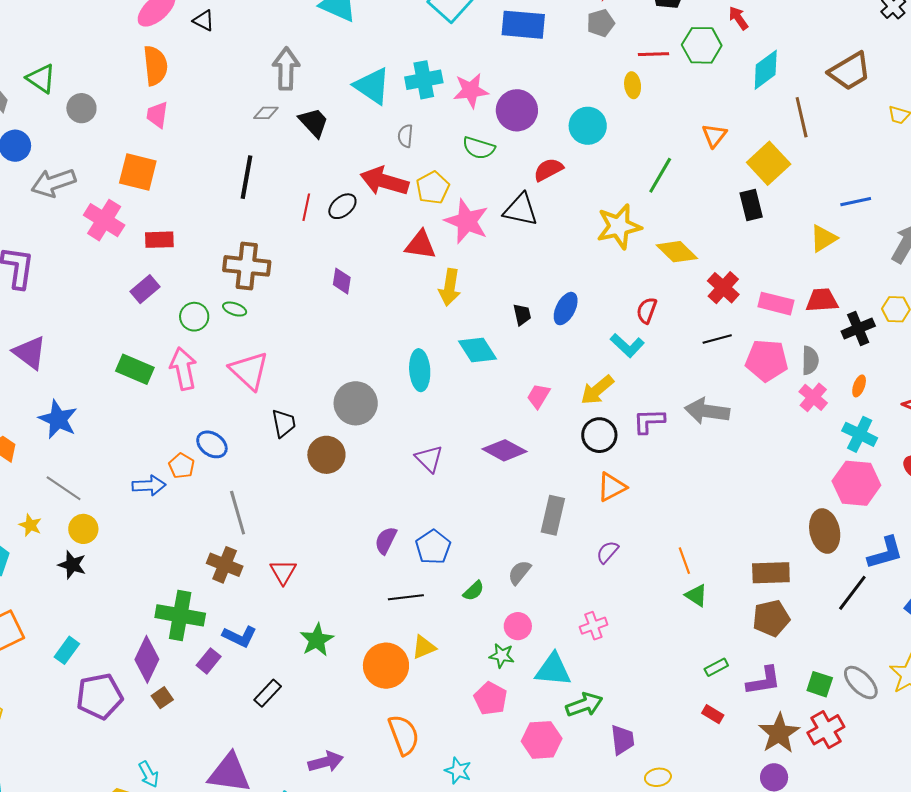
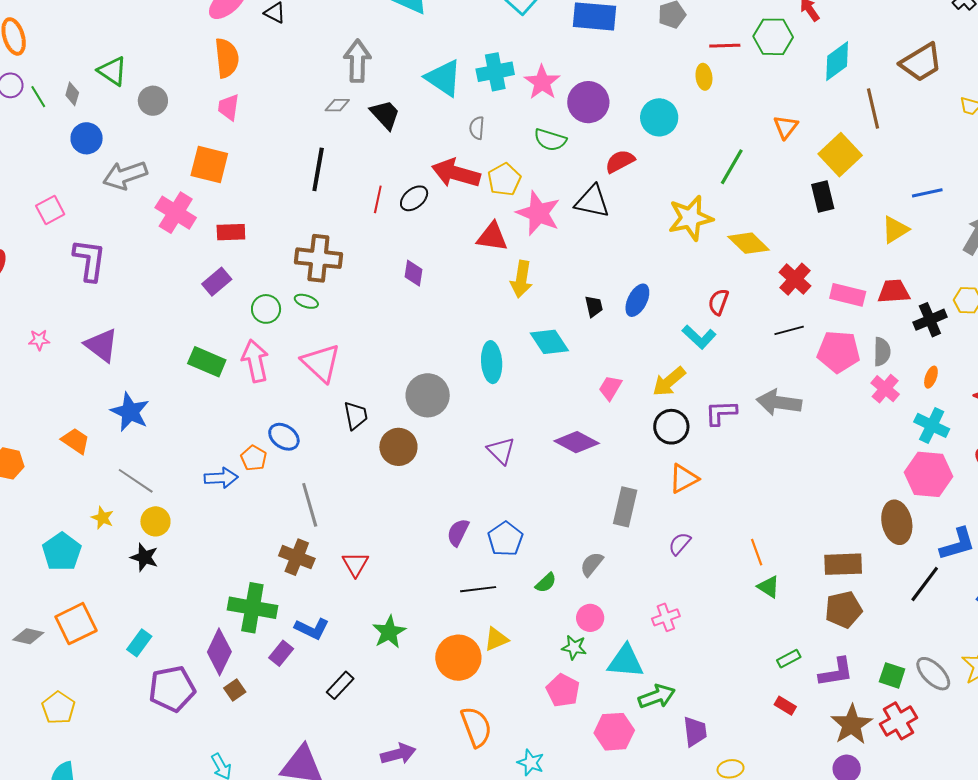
pink star: (471, 90) -> (542, 82), turned -30

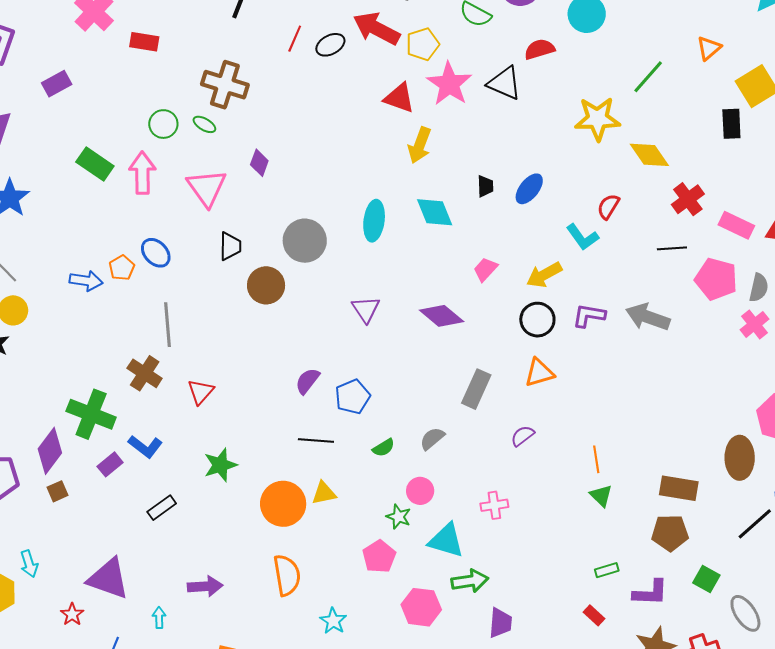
purple diamond: (413, 273) -> (259, 163), moved
purple rectangle: (217, 282) -> (57, 84), moved
green square: (892, 675) -> (706, 579), moved

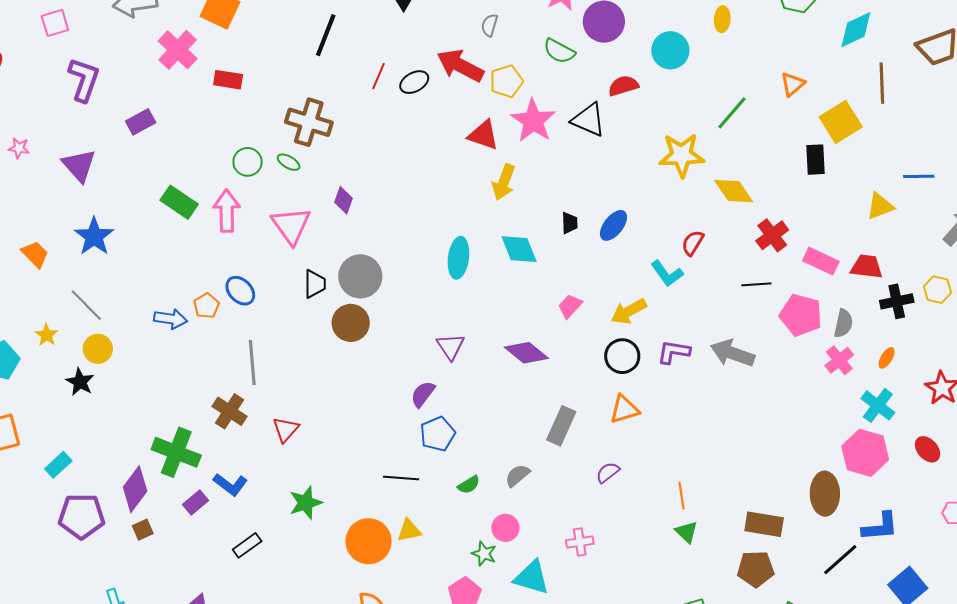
gray circle: (305, 241) -> (360, 276), moved
purple semicircle: (307, 381) -> (423, 394), moved

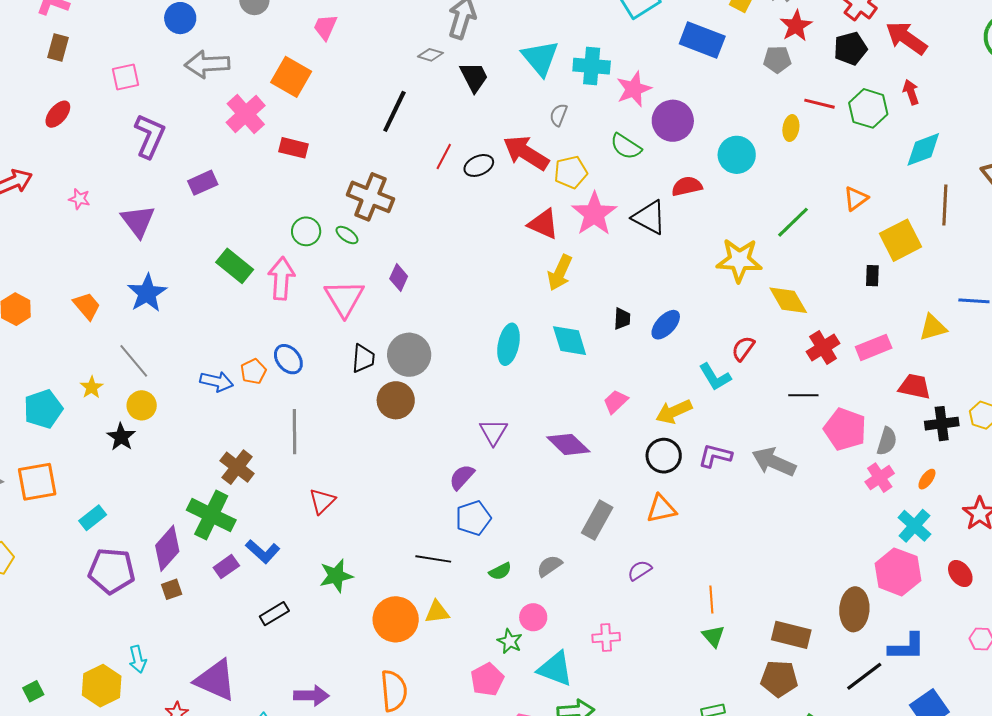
black rectangle: (816, 160) -> (872, 276), size x0.7
pink rectangle: (821, 261) -> (874, 347), moved, turned -52
brown cross: (230, 411) -> (237, 467), moved

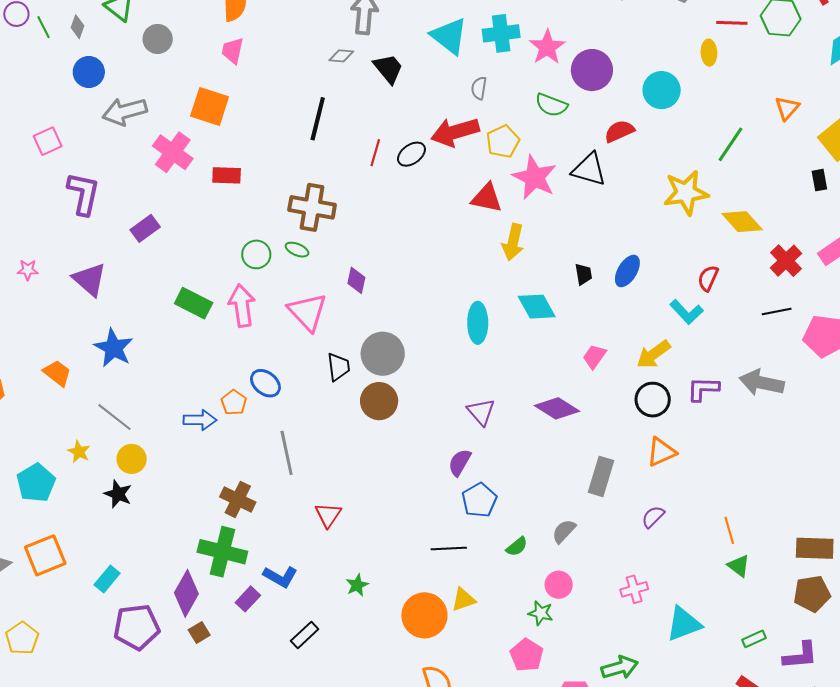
red arrow: (526, 153) -> (455, 132), turned -36
green star: (336, 576) -> (357, 585), size x0.7
cyan triangle: (555, 669) -> (684, 624), moved, turned -30

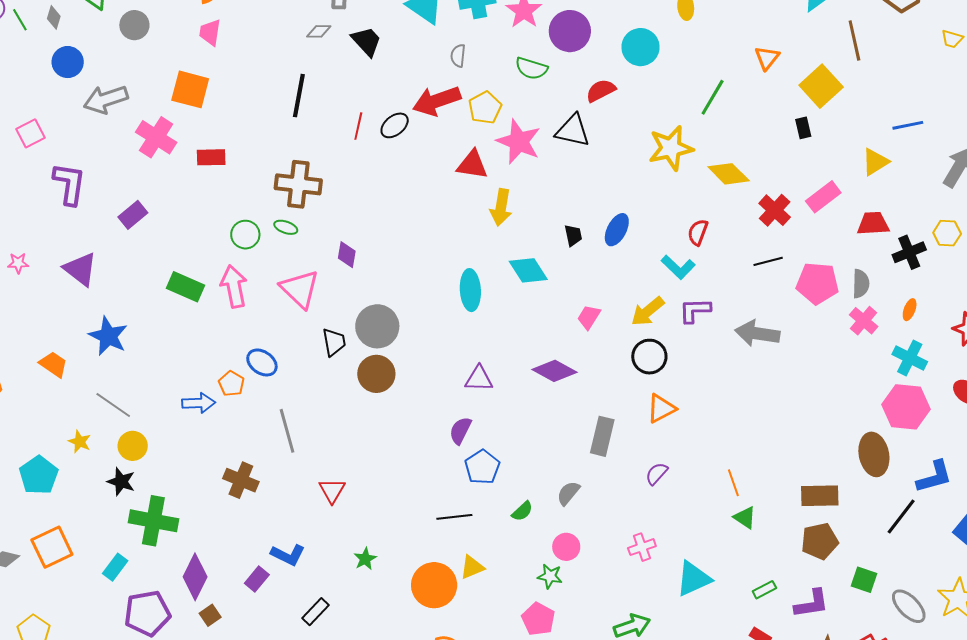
purple L-shape: (703, 389) -> (695, 310), moved
purple triangle: (481, 412) -> (479, 379), turned -44
green cross: (222, 552) -> (153, 521), moved

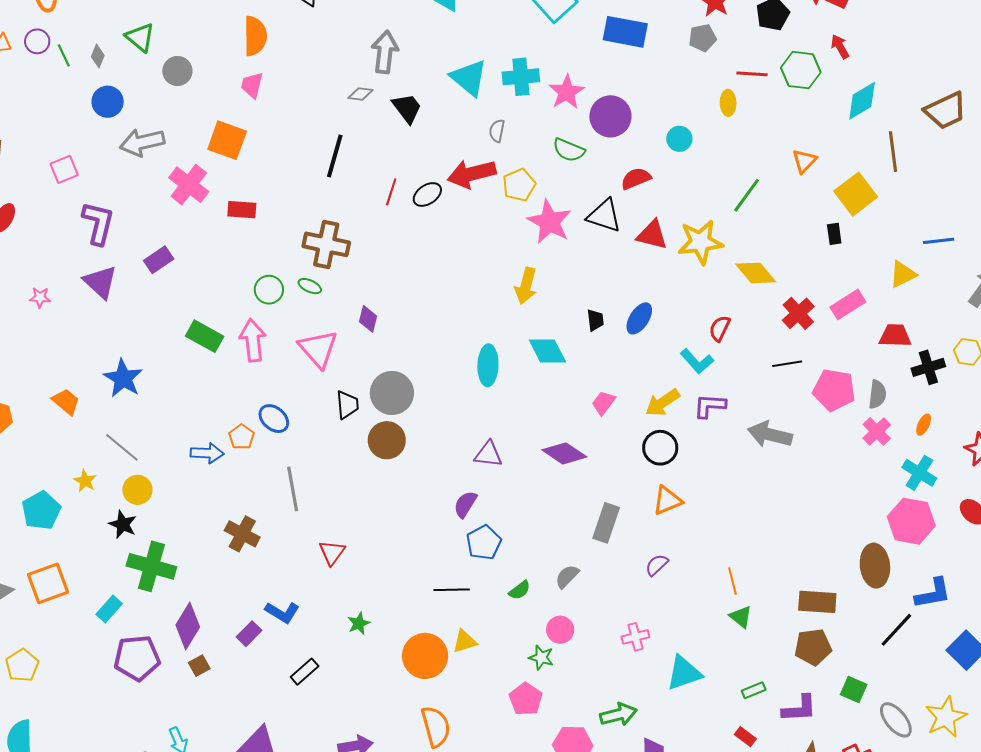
cyan circle: (641, 47) -> (679, 139), size x0.7
red triangle: (472, 165) -> (652, 235), moved
purple triangle: (80, 269) -> (100, 282), moved

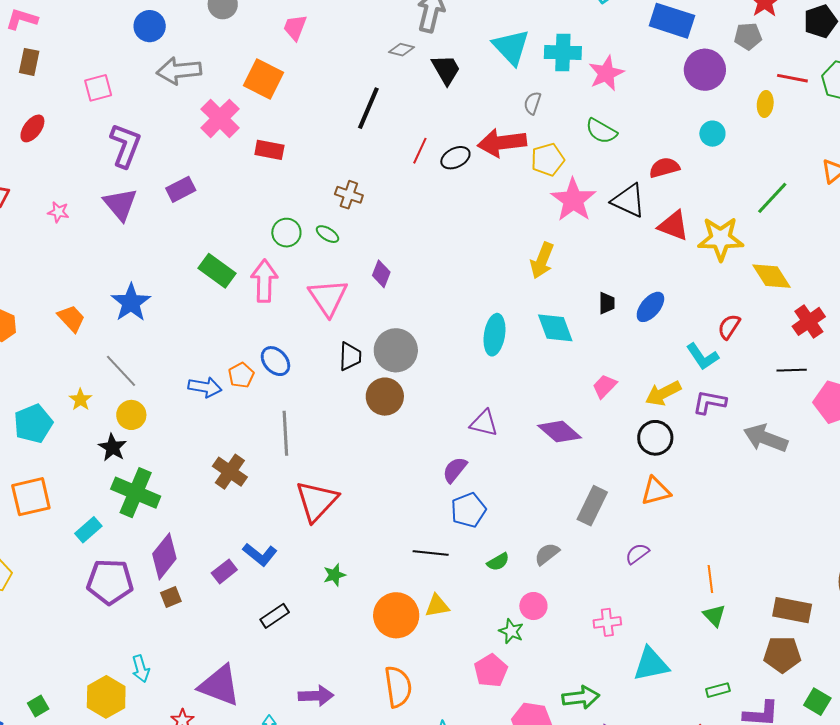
purple circle: (610, 116) -> (705, 70), moved
brown cross: (326, 244) -> (349, 195), size x0.6
red triangle: (332, 552) -> (317, 501), size x1.6

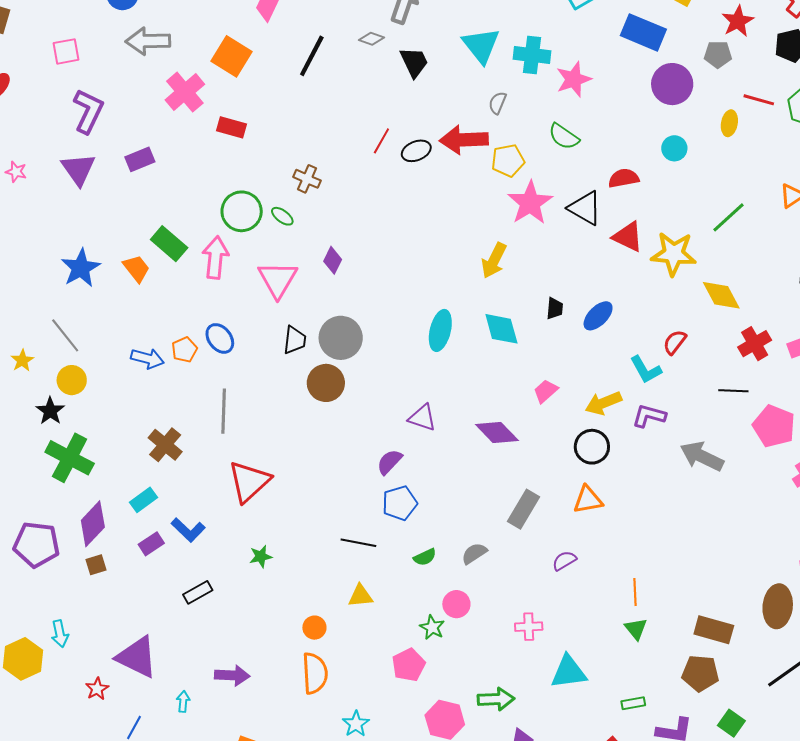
black line: (368, 108) -> (312, 56), moved
green circle: (286, 233) -> (242, 211), size x1.4
orange trapezoid: (71, 318) -> (136, 268), moved
cyan rectangle: (88, 530) -> (144, 500), moved
orange circle: (396, 615) -> (314, 628), moved, size x0.5

